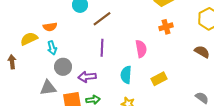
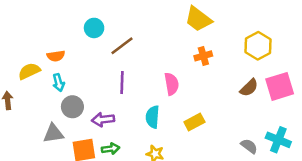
brown semicircle: (202, 52) -> (249, 88), turned 105

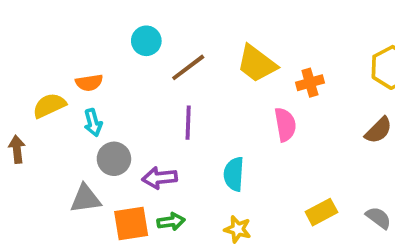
yellow trapezoid: (198, 19) -> (257, 64), moved
pink semicircle: (172, 84) -> (285, 125), moved
yellow rectangle: (194, 122) -> (321, 212), moved

